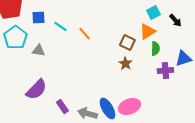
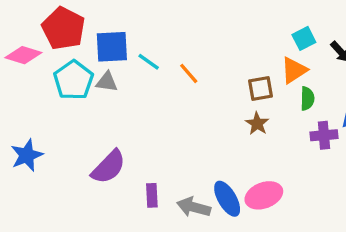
blue square: (38, 17) -> (112, 47), size x1.5
brown square: (127, 42) -> (261, 88), turned -35
gray triangle: (38, 50) -> (107, 82), moved
purple rectangle: (62, 106) -> (152, 195), turned 32

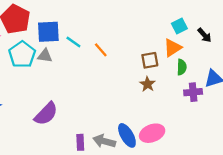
purple rectangle: (152, 195) -> (80, 142), moved

